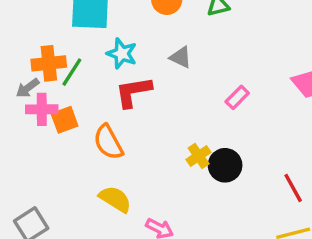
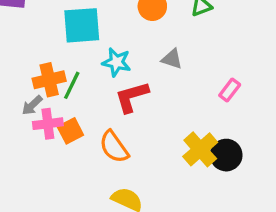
yellow cross: (199, 156) -> (200, 149), size x1.5

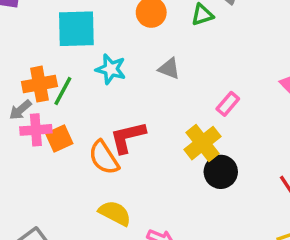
red L-shape: (132, 97) -> (128, 137), moved
yellow cross: (200, 149) -> (203, 143), moved

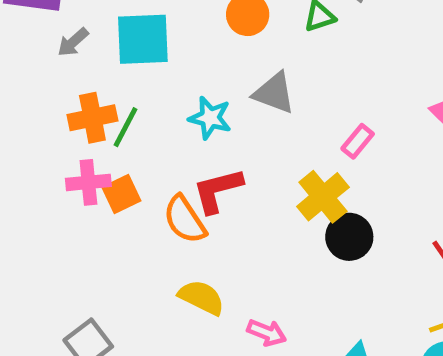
cyan star: (111, 69) -> (210, 118), moved
gray triangle: (169, 69) -> (274, 93), size x1.4
gray arrow: (20, 110) -> (73, 42), moved

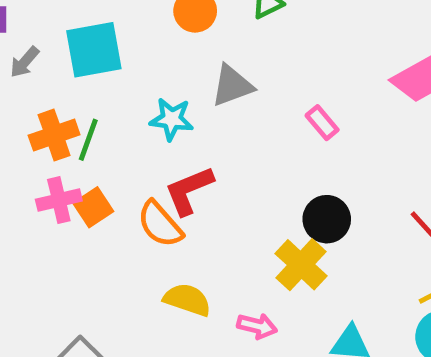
gray triangle: (274, 93) -> (232, 86), turned -33
pink rectangle: (358, 141) -> (322, 123), turned -72
yellow cross: (323, 197) -> (301, 265), moved

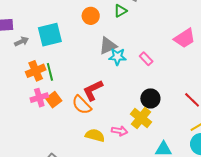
gray arrow: (24, 62) -> (22, 41), turned -152
cyan star: (172, 119) -> (117, 57), moved
green line: (88, 140) -> (50, 72), turned -30
pink arrow: (257, 326) -> (120, 131), moved

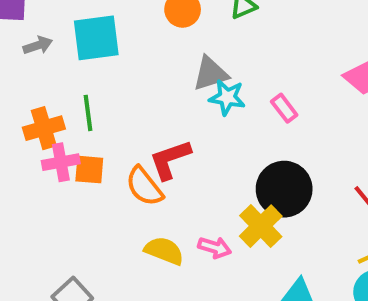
orange cross: (36, 71) -> (44, 128), moved
black circle: (150, 98) -> (284, 189), size x1.4
orange square: (54, 100) -> (89, 170), turned 35

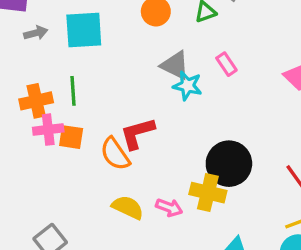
gray triangle: (210, 74) -> (175, 65), turned 40
pink rectangle: (284, 108) -> (226, 64), moved
yellow cross: (261, 226) -> (208, 193), turned -36

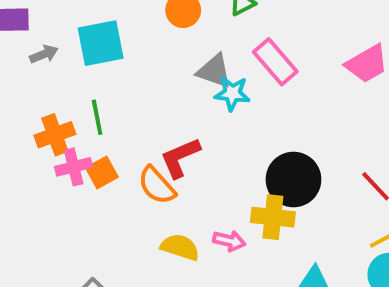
pink rectangle: (226, 64) -> (275, 62), size x1.6
orange square: (71, 137) -> (102, 172), turned -30

